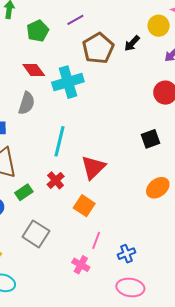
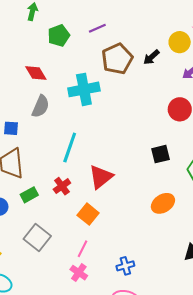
red diamond: (34, 70) -> (36, 73), moved
pink line: (96, 240) -> (83, 249), moved

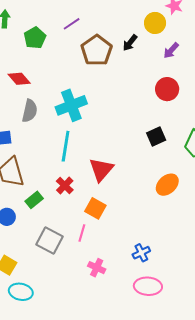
cyan cross: (84, 89) -> (71, 105), moved
pink line: (83, 249) -> (82, 233), moved

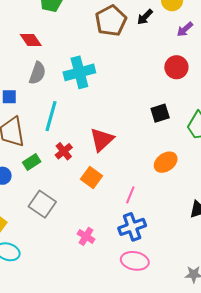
cyan line: (66, 146) -> (51, 116), moved
pink line: (82, 233) -> (130, 195), moved
blue cross: (141, 253) -> (132, 227), size x1.5

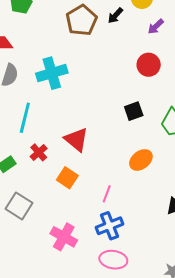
red triangle: (102, 140) -> (76, 140), turned -36
pink cross: (86, 236) -> (64, 237), size x1.5

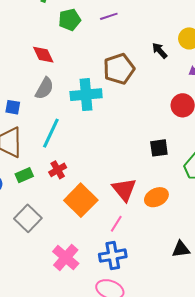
black arrow: (115, 16) -> (160, 51), turned 84
brown pentagon: (81, 20) -> (119, 69), moved
red triangle: (76, 140) -> (124, 190), moved
orange square: (67, 178) -> (81, 200), size x1.5

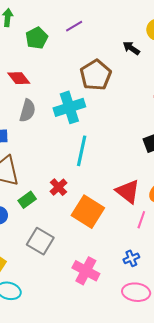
cyan line: (51, 133) -> (82, 151), moved
pink line: (116, 224) -> (141, 220), moved
blue cross: (113, 256) -> (131, 258), size x0.6

